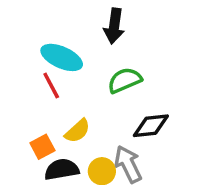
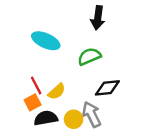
black arrow: (114, 26) -> (98, 18), moved
red line: (51, 85) -> (36, 85), moved

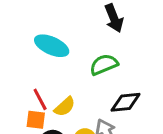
black arrow: (98, 18) -> (114, 18), turned -30
orange square: (33, 102) -> (36, 120), turned 35

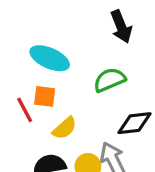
red line: (40, 99) -> (25, 110), moved
orange square: (36, 120) -> (45, 96), moved

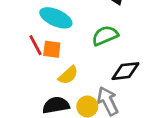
red line: (25, 110) -> (35, 45), moved

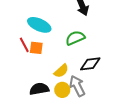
yellow semicircle: (68, 75) -> (61, 71), moved

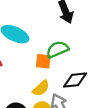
orange square: (36, 48) -> (43, 61), moved

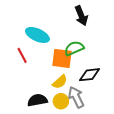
orange square: (43, 61) -> (62, 58), size x1.5

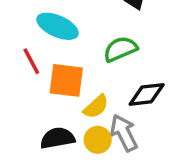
orange square: (62, 58) -> (66, 80), moved

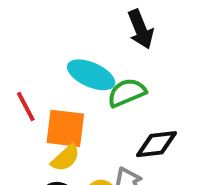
cyan ellipse: (57, 26) -> (91, 75), moved
yellow semicircle: (96, 107) -> (65, 158), moved

